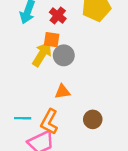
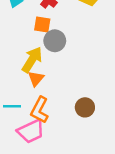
yellow arrow: (42, 54) -> (32, 60), moved
orange triangle: (63, 92) -> (36, 78), moved, turned -42

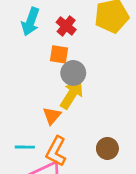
yellow arrow: (32, 60) -> (72, 94), moved

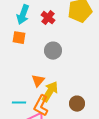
orange square: (59, 54) -> (19, 38), moved
yellow arrow: (72, 94) -> (50, 92), moved

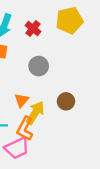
brown circle: (77, 104) -> (66, 101), moved

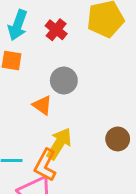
orange triangle: (22, 100) -> (42, 105), moved, turned -35
brown circle: (66, 101) -> (118, 139), moved

